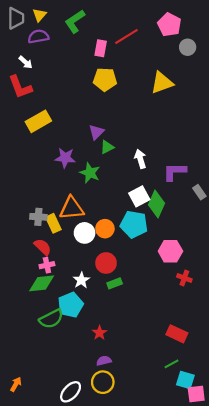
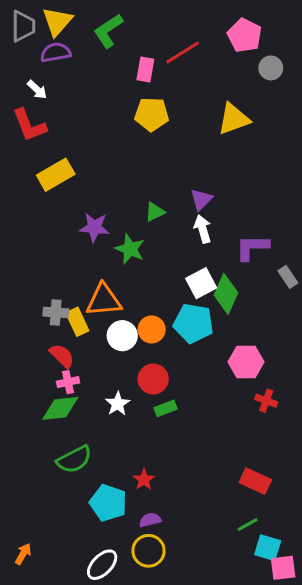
yellow triangle: (39, 15) -> (57, 21), size x1.5
purple triangle: (96, 132) -> (201, 199), moved
cyan pentagon: (71, 305) -> (108, 503), moved, turned -30

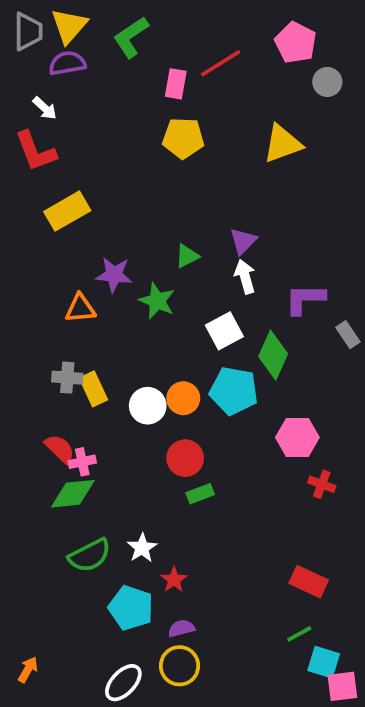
white square: (201, 283) -> (224, 331), moved
orange triangle: (104, 300) -> (80, 308), moved, size x0.7
red semicircle: (62, 356) -> (60, 449), moved
white star: (118, 404) -> (142, 548), moved

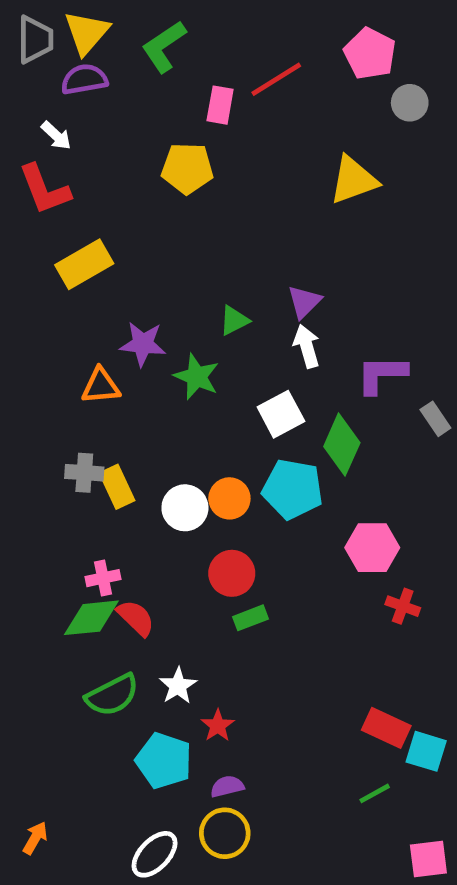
yellow pentagon: (183, 138) -> (187, 168), moved
red semicircle: (60, 449) -> (136, 618), moved
cyan square: (324, 662) -> (426, 751), moved

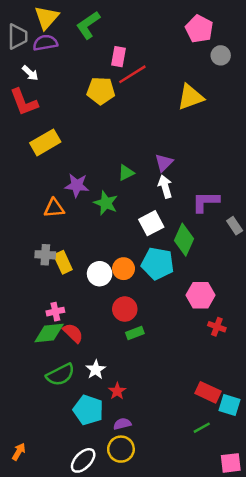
gray trapezoid: (35, 40) -> (18, 36), moved
red line: (276, 79) -> (132, 74), moved

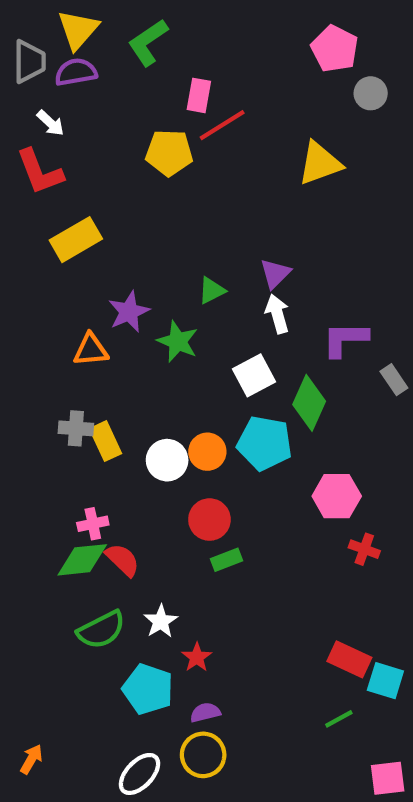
purple star: (77, 185) -> (129, 312), turned -30

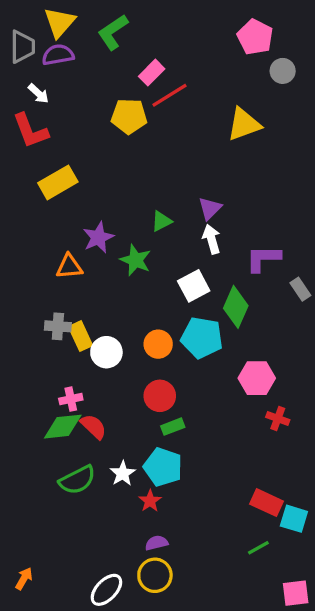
pink rectangle: (199, 95) -> (152, 73), turned 35
white circle: (167, 460) -> (106, 352), moved
cyan pentagon: (148, 689) -> (163, 467), moved

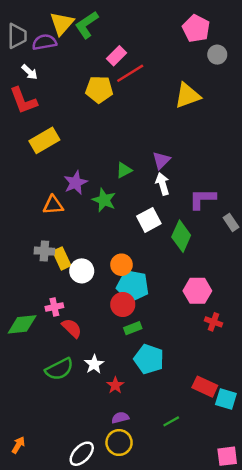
yellow triangle: (60, 22) -> (62, 23), moved
cyan pentagon: (202, 338) -> (133, 286), moved
green diamond: (63, 427) -> (22, 324), moved
cyan pentagon: (163, 467) -> (149, 359), moved
green line: (258, 548) -> (171, 421), moved

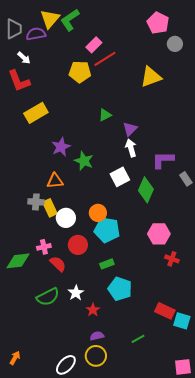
green triangle: (124, 170) -> (105, 115), moved
orange triangle: (53, 205) -> (55, 181), moved
red circle: (123, 304) -> (78, 245), moved

